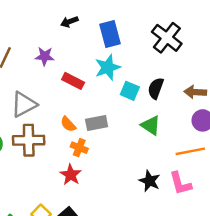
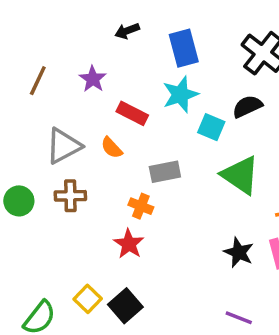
purple star: (45, 56) -> (93, 79), turned 30
black semicircle: (156, 88) -> (247, 106), moved, turned 45
orange semicircle: (68, 124) -> (112, 148), moved
green triangle: (151, 125) -> (240, 175), size x1.4
brown cross: (29, 140) -> (70, 196), size x0.7

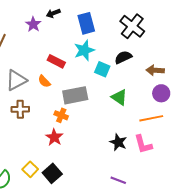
purple star: (93, 79) -> (33, 24), moved
gray rectangle: (165, 172) -> (75, 95), size x1.4
green triangle: (240, 175) -> (119, 97), size x0.7

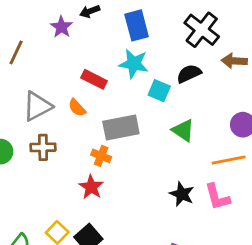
cyan star: (84, 50) -> (134, 64), turned 30
brown arrow: (155, 70) -> (234, 61), moved

